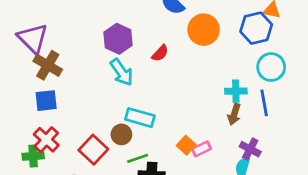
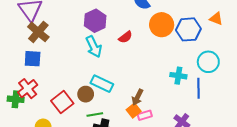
blue hexagon: (256, 28) -> (188, 29), moved
brown arrow: (234, 114) -> (138, 97), moved

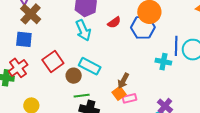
blue hexagon: (188, 29) -> (143, 27), moved
blue line: (198, 88) -> (176, 46), moved
red square: (62, 102) -> (53, 61), moved

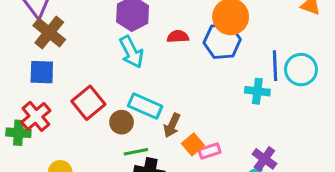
red semicircle: (114, 22) -> (178, 37), turned -144
brown arrow: (123, 81) -> (172, 125), moved

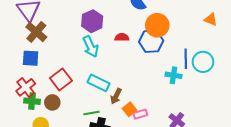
brown circle: (122, 122) -> (52, 102), moved
green cross: (18, 133) -> (32, 101), moved

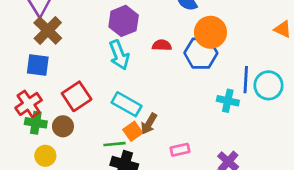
orange square: (129, 109) -> (133, 131), moved

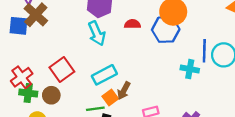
blue square: (38, 65) -> (18, 26), moved
cyan rectangle: (127, 104) -> (104, 75), turned -55

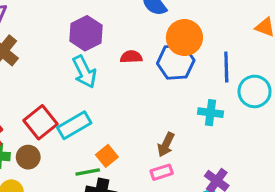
blue line: (204, 51) -> (226, 67), moved
cyan rectangle: (104, 75) -> (74, 125), moved
brown arrow: (124, 91) -> (166, 145), moved

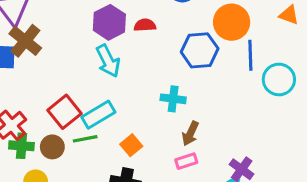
orange circle: (184, 38) -> (232, 22), moved
red semicircle: (131, 57) -> (145, 25), moved
cyan cross: (210, 113) -> (173, 99), moved
green line: (88, 172) -> (85, 139), moved

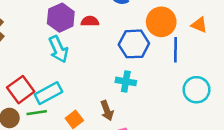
orange triangle: (289, 15) -> (199, 25), moved
cyan circle: (279, 79) -> (197, 90), moved
cyan cross: (173, 99) -> (126, 81), moved
brown arrow: (190, 133) -> (107, 111), moved, turned -48

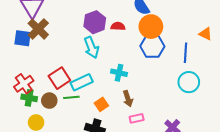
orange circle: (161, 22) -> (151, 27), moved
cyan cross: (126, 81) -> (119, 73), moved
cyan circle: (197, 90) -> (189, 82), moved

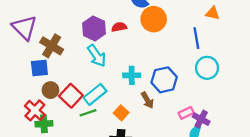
brown cross: (38, 29) -> (52, 46), moved
blue square: (23, 38) -> (39, 68), moved
blue hexagon: (152, 46) -> (164, 80), moved
brown circle: (49, 101) -> (50, 90), moved
pink rectangle: (137, 118) -> (186, 113), moved

